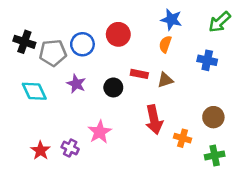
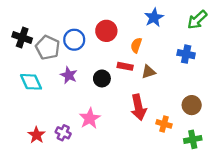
blue star: (171, 20) -> (154, 18), turned 30
orange semicircle: (165, 44) -> (136, 45), moved
gray pentagon: (53, 53) -> (48, 47), turned 30

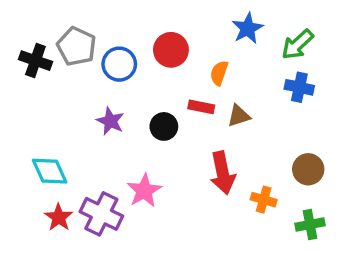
green arrow: (197, 20) -> (298, 44), moved
gray pentagon: (48, 47) -> (76, 46), moved
cyan diamond: (31, 82) -> (50, 171), moved
purple cross: (63, 133) -> (101, 214), size x1.6

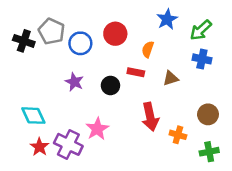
brown triangle: (239, 116) -> (171, 78), moved

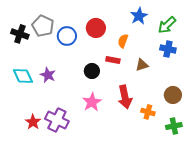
purple star: (74, 82) -> (48, 75), moved
cyan diamond: (33, 116) -> (23, 76), moved
pink star: (97, 129) -> (92, 102), moved

